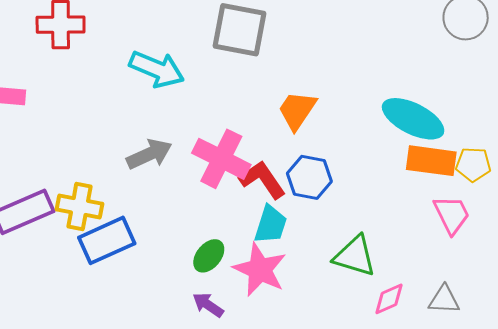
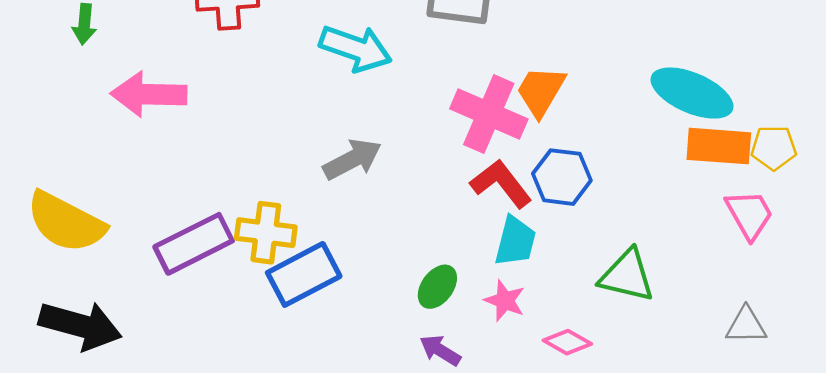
pink cross: (221, 159) -> (489, 114), moved
pink star: (260, 270) -> (505, 301), size x0.6
pink diamond: (389, 299) -> (567, 342), moved, turned 57

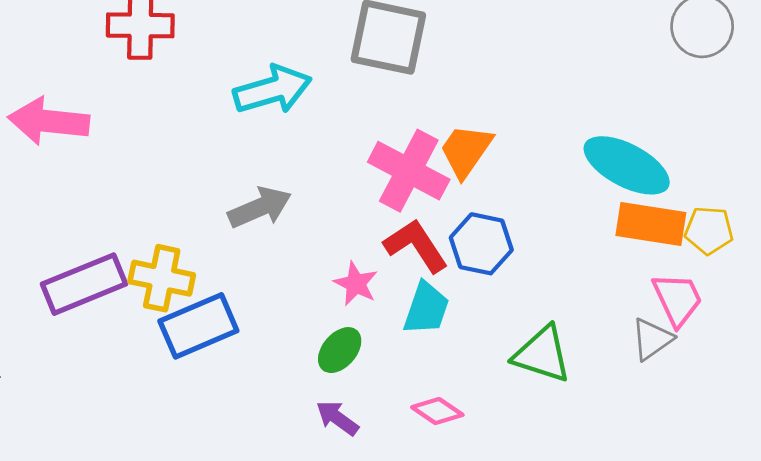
cyan arrow: (356, 48) -> (273, 90), turned -40
pink star: (505, 301) -> (356, 284), moved
gray triangle: (746, 325) -> (652, 339), moved, turned -39
pink diamond: (567, 342) -> (437, 411), moved

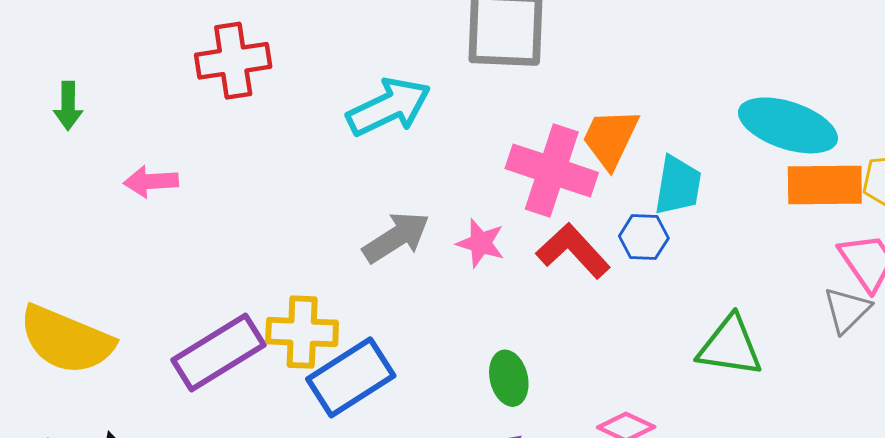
pink arrow: (49, 121) -> (151, 182), size x0.6
blue hexagon: (481, 244) -> (644, 237), size x0.7
pink star: (356, 284) -> (481, 243), moved
cyan trapezoid: (426, 308) -> (678, 185), moved
green ellipse: (340, 350) -> (509, 378), turned -45

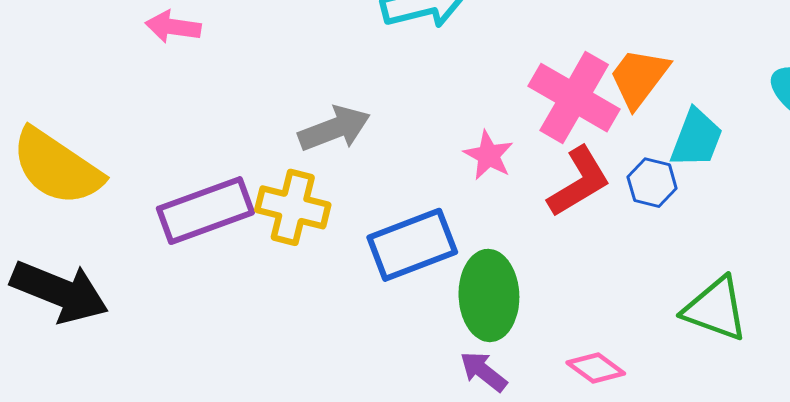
gray arrow: (396, 237) -> (334, 129), moved
red L-shape: (573, 251) -> (579, 182), turned 90
blue rectangle: (351, 377) -> (412, 245), moved
green ellipse: (509, 378) -> (489, 295), size x1.6

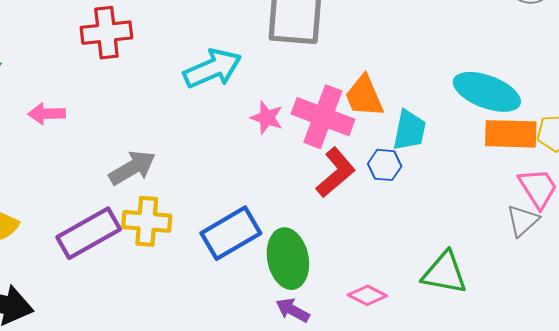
orange trapezoid: (639, 78) -> (364, 96), turned -51
gray arrow: (334, 129) -> (132, 168), moved
pink star: (489, 155) -> (267, 118), moved
green triangle: (716, 309) -> (445, 273), moved

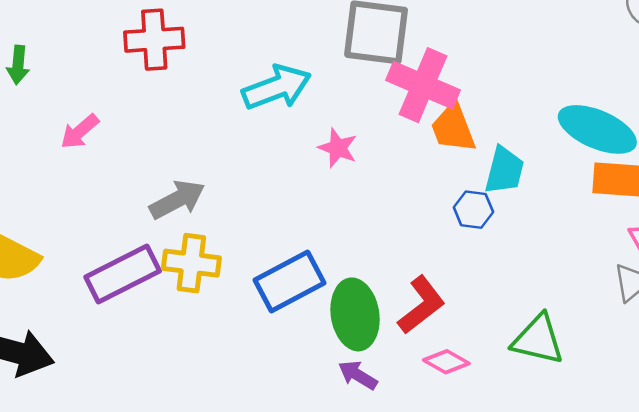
pink arrow: (47, 114) -> (80, 132), turned -42
pink cross: (323, 117) -> (423, 85), moved
red L-shape: (336, 173) -> (421, 305), moved

